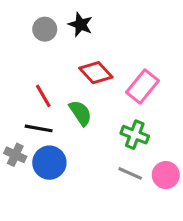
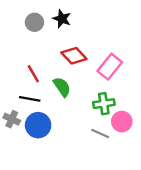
green cross: (135, 135) -> (104, 104), turned -30
pink circle: (166, 175) -> (122, 122), moved

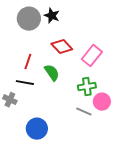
gray circle: (34, 22) -> (29, 19), size x1.5
red line: (33, 74) -> (28, 62), turned 49
blue circle: (38, 125) -> (37, 129), moved

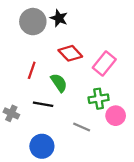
black line: (25, 83) -> (43, 104), moved
gray line: (84, 112) -> (82, 127), moved

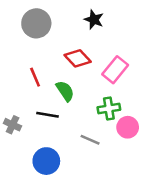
black star: (59, 18) -> (94, 20), moved
red line: (32, 70) -> (35, 77), turned -42

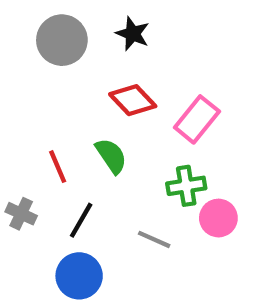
black star: (94, 20) -> (133, 34), moved
red line: (35, 77) -> (58, 167), moved
black line: (48, 115) -> (81, 220), moved, turned -70

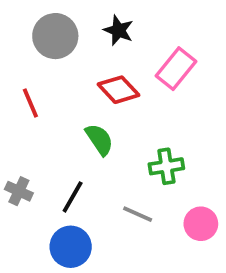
pink rectangle: (197, 119) -> (176, 69), moved
red line: (58, 167) -> (30, 103), moved
pink circle: (218, 218) -> (201, 224), moved

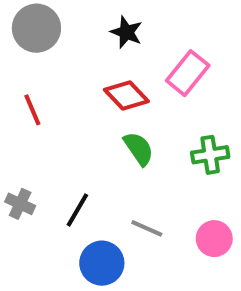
gray circle: (55, 36) -> (36, 28), moved
green semicircle: (99, 139) -> (139, 149), moved
green cross: (166, 166) -> (210, 155), moved
blue circle: (71, 247) -> (102, 263), moved

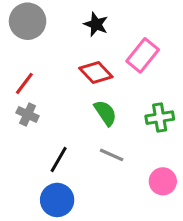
red line: (32, 110) -> (24, 83), turned 60
gray cross: (20, 204) -> (28, 114), moved
gray line: (147, 228) -> (112, 155), moved
blue circle: (102, 263) -> (57, 200), moved

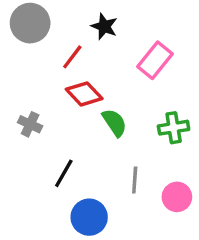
red diamond: (96, 73) -> (84, 94), moved
red line: (24, 83) -> (72, 57), moved
gray line: (112, 155) -> (135, 180), moved, turned 70
blue circle: (57, 200) -> (89, 217), moved

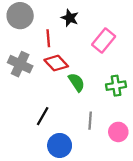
red line: (72, 57) -> (48, 38), turned -42
gray cross: (30, 124) -> (20, 64), moved, size x1.5

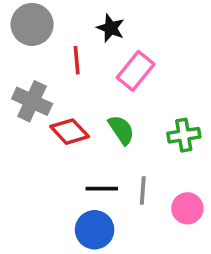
pink rectangle: (104, 40) -> (136, 71), moved
red diamond: (56, 63) -> (70, 132), moved
black line: (43, 116) -> (102, 189), moved, turned 60

